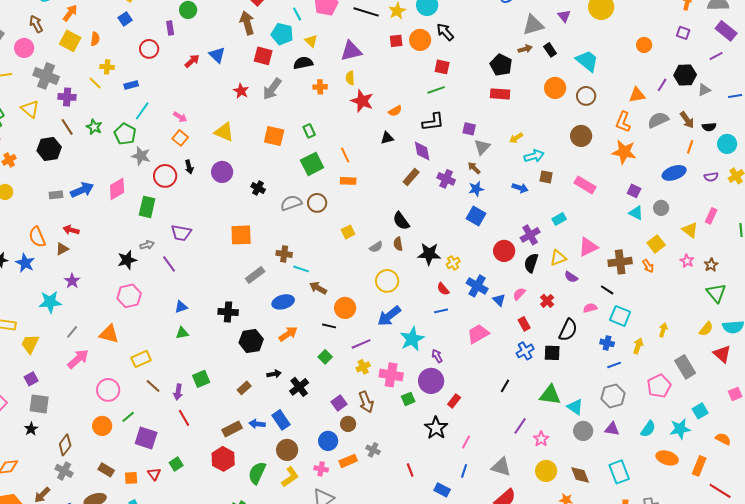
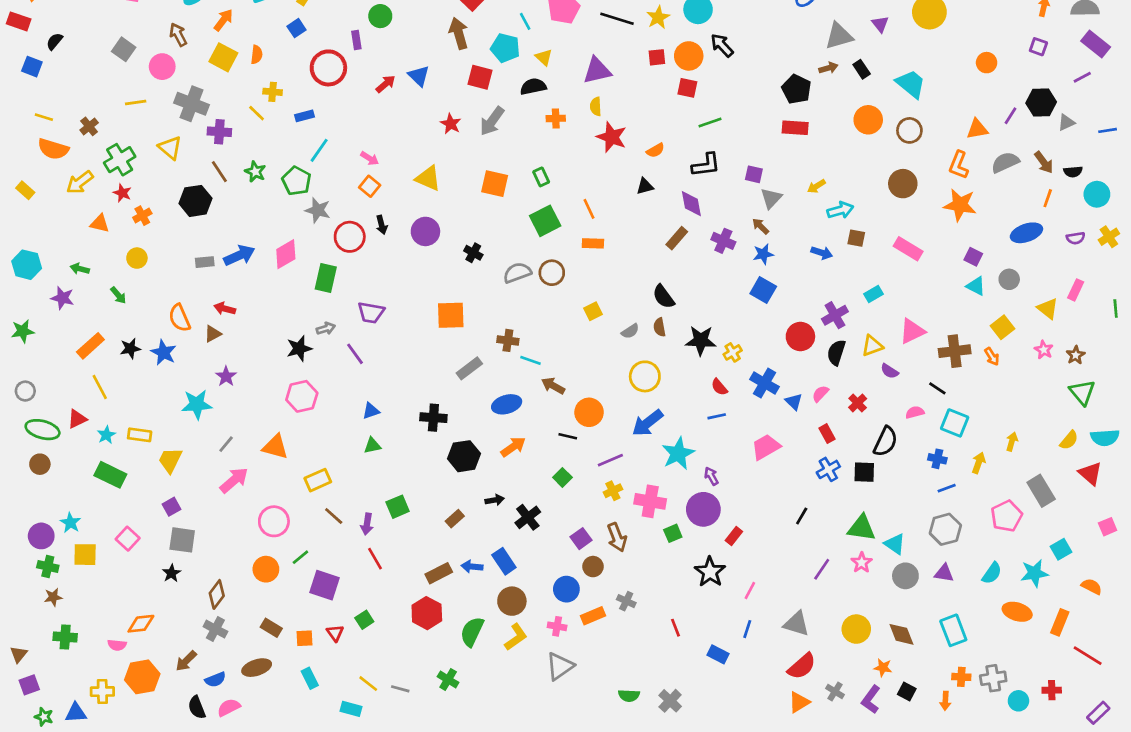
red circle: (149, 49) -> (328, 68), size x1.4
red square: (442, 67) -> (687, 88), moved
pink star: (541, 439) -> (862, 563), moved

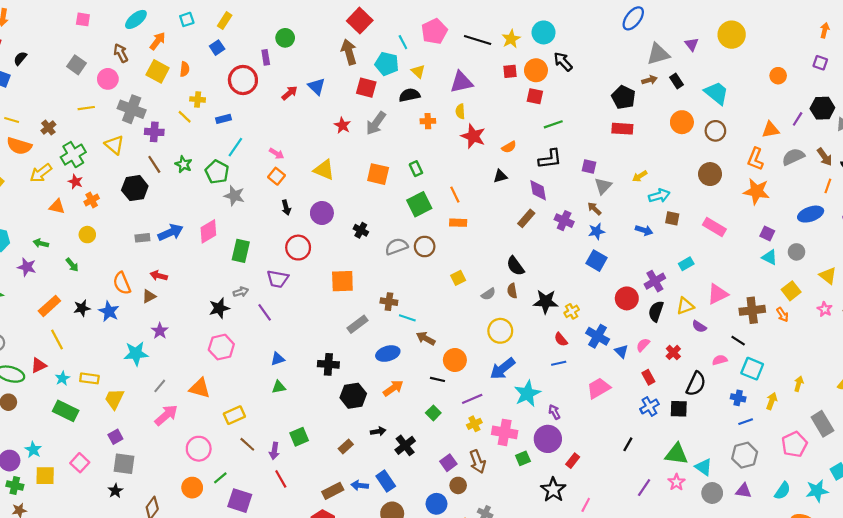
red circle: (350, 237) -> (298, 248), moved

